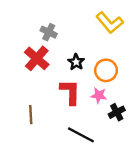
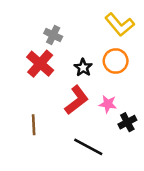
orange circle: (106, 70) -> (116, 61), moved
red L-shape: (70, 92) -> (77, 100), turned 52

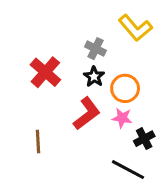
gray cross: (53, 35) -> (96, 49), moved
orange circle: (116, 61) -> (125, 88), moved
black line: (88, 147) -> (128, 170), moved

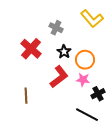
gray cross: (96, 49) -> (56, 28), moved

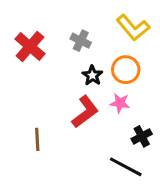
red cross: (31, 49) -> (30, 46), moved
orange circle: (85, 60) -> (126, 70), moved
pink star: (83, 80) -> (120, 103), moved

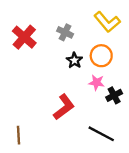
red L-shape: (85, 112) -> (64, 107), moved
black cross: (142, 136) -> (114, 95), moved
brown line: (37, 139) -> (18, 135), moved

